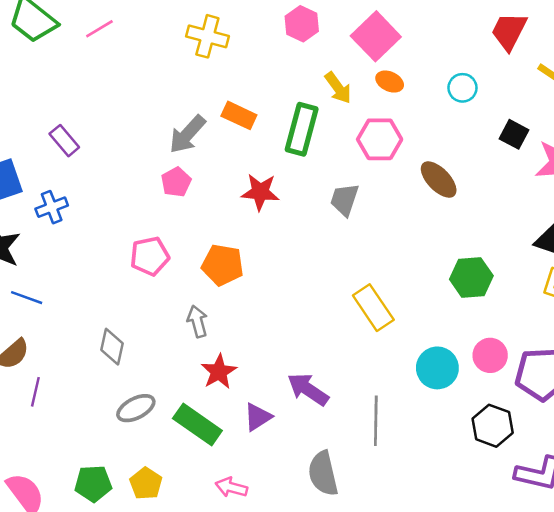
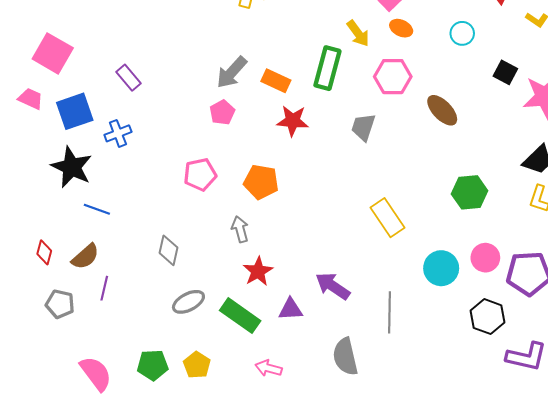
orange rectangle: (239, 115) -> (276, 81), moved
purple triangle: (258, 417) -> (291, 309), turned 30

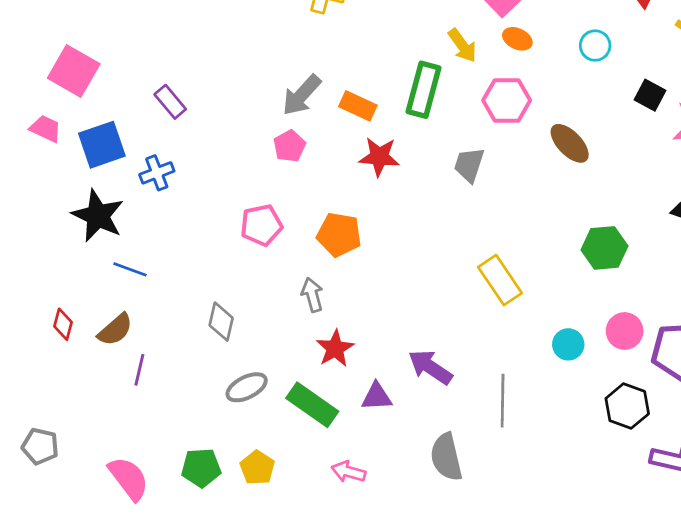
cyan circle: (441, 268) -> (568, 344), size x0.7
gray pentagon: (60, 304) -> (40, 446), moved

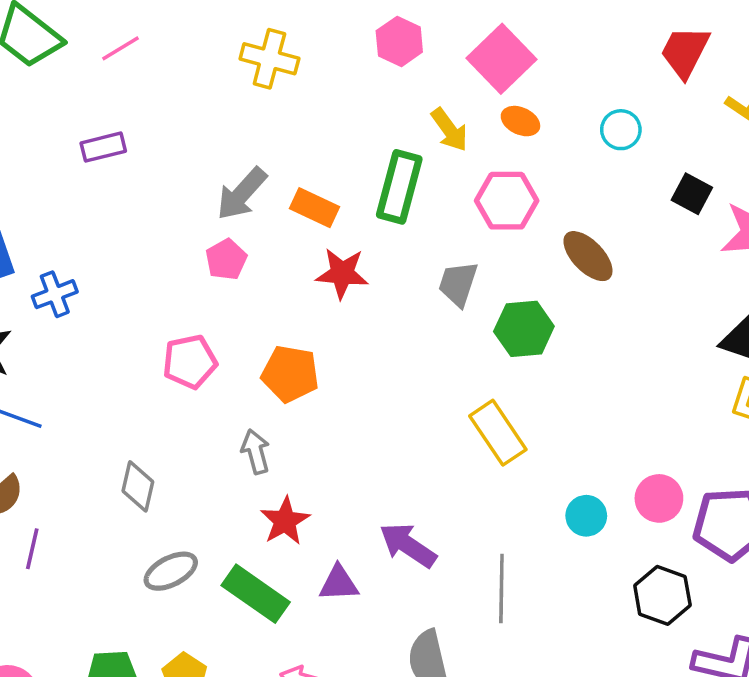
purple rectangle: (170, 102) -> (103, 147), moved, turned -64
green hexagon: (604, 248) -> (524, 329), moved

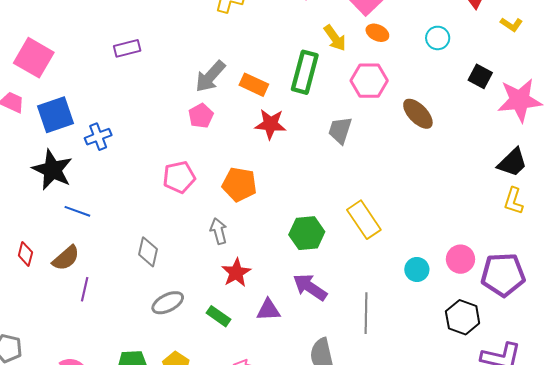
green hexagon: (524, 329) -> (307, 233), moved
green rectangle: (256, 594) -> (219, 316), size x0.6

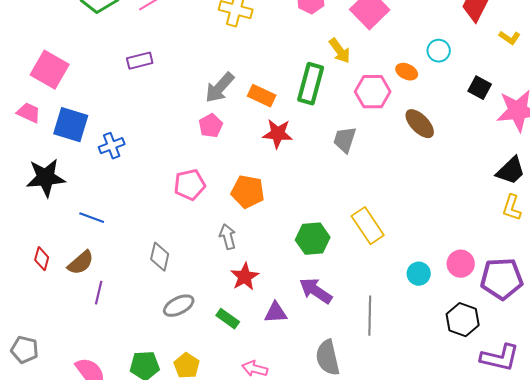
orange ellipse: (377, 33) -> (407, 72), moved
blue square: (56, 115) -> (71, 125), turned 36
black star: (52, 170) -> (46, 178), moved, turned -30

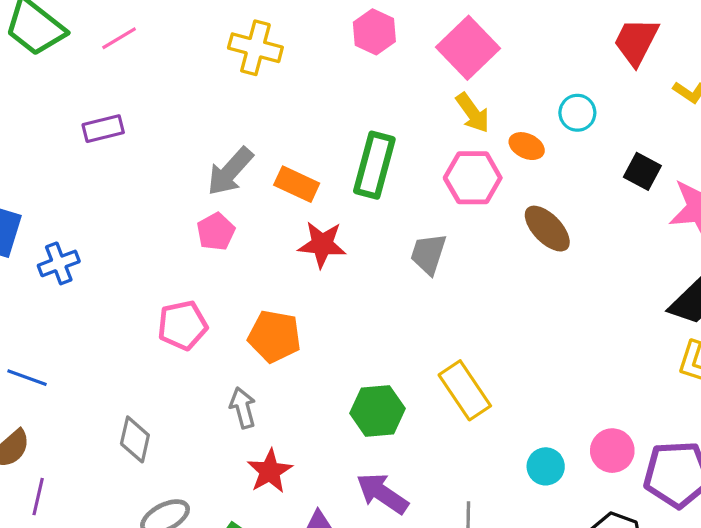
yellow arrow: (340, 51) -> (473, 113), moved

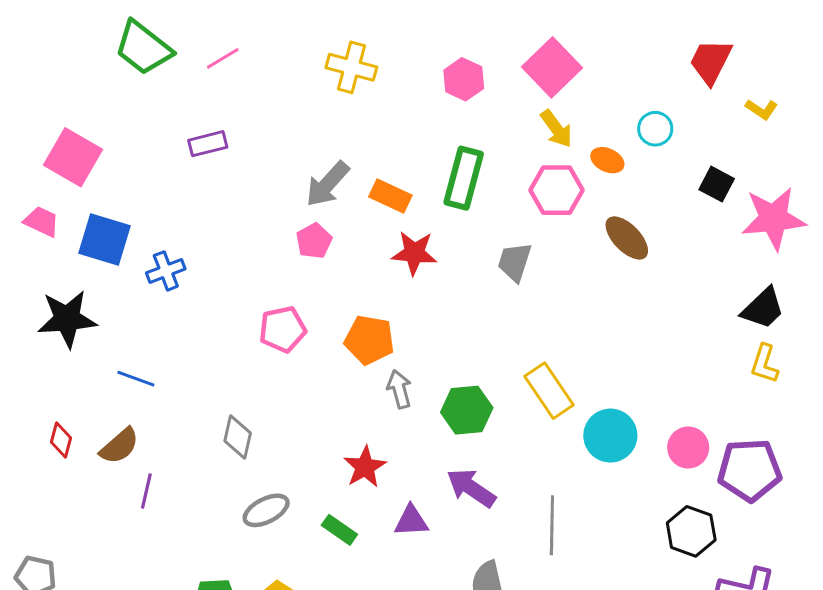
pink hexagon: (374, 32) -> (464, 79), moved
gray arrow: (243, 408) -> (399, 389), moved
cyan circle: (546, 466) -> (610, 436), moved, size x1.5

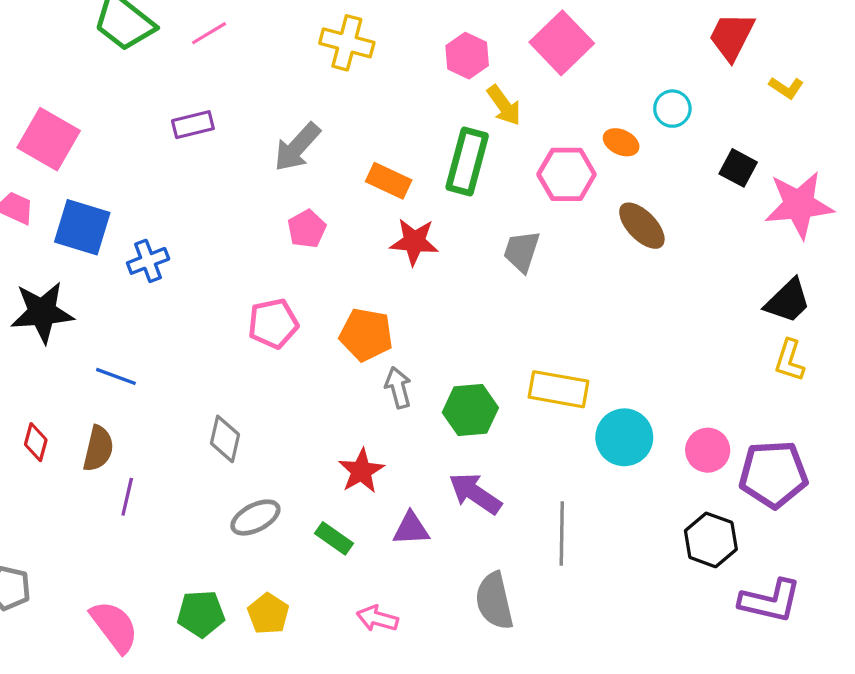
yellow arrow: (556, 129) -> (504, 105), moved
gray arrow: (327, 184) -> (297, 147), moved
yellow rectangle: (549, 391) -> (559, 389), turned -46
brown semicircle: (119, 446) -> (98, 449), turned -36

